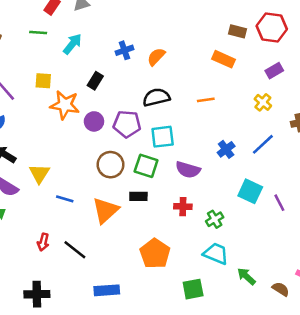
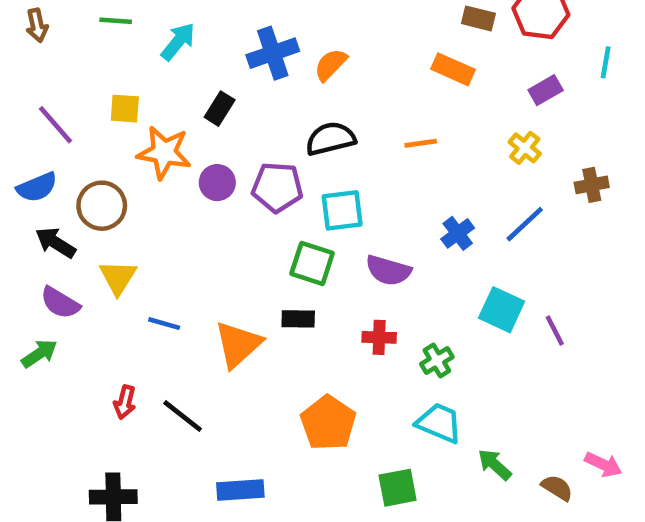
blue cross: (124, 50) -> (273, 53), size x1.5
brown circle: (110, 165) -> (102, 206), moved

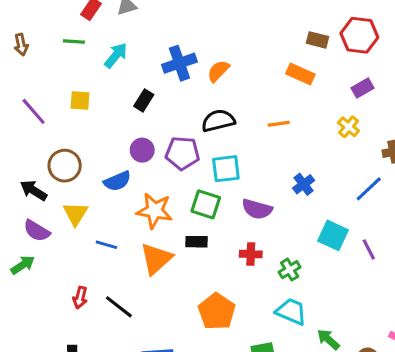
orange star: (164, 152) -> (155, 211), moved
blue semicircle: (37, 187) -> (117, 181), moved
blue line: (525, 224) -> (369, 189), moved

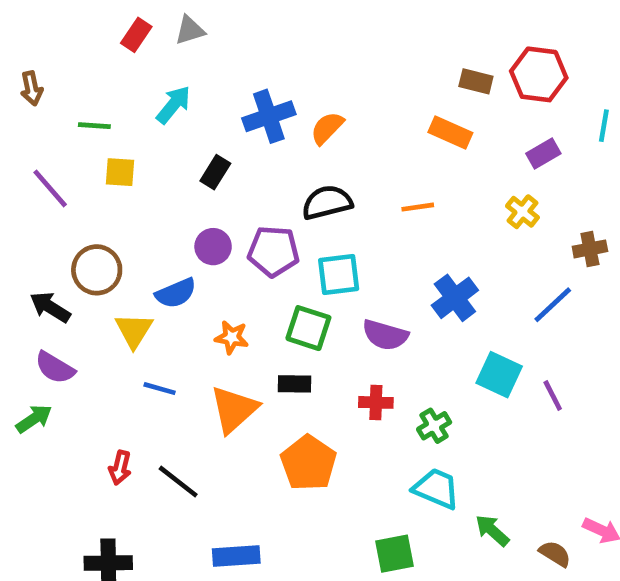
green line: (74, 41) -> (94, 126), moved
blue cross: (304, 184) -> (455, 298), size x1.4
orange star: (155, 211) -> (232, 337), size x0.6
yellow triangle: (75, 214) -> (134, 330), moved
orange pentagon: (217, 311) -> (308, 463), moved

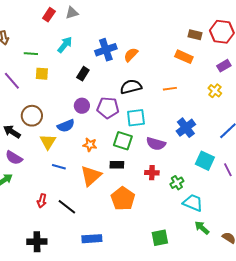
cyan trapezoid: (436, 489) -> (193, 203), moved

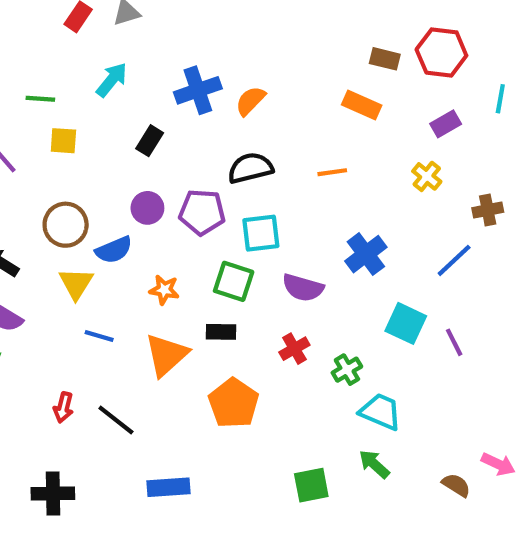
brown circle: (32, 116) -> (66, 225), moved
red cross: (152, 173) -> (294, 349), turned -32
green arrow: (202, 228) -> (374, 464), moved

